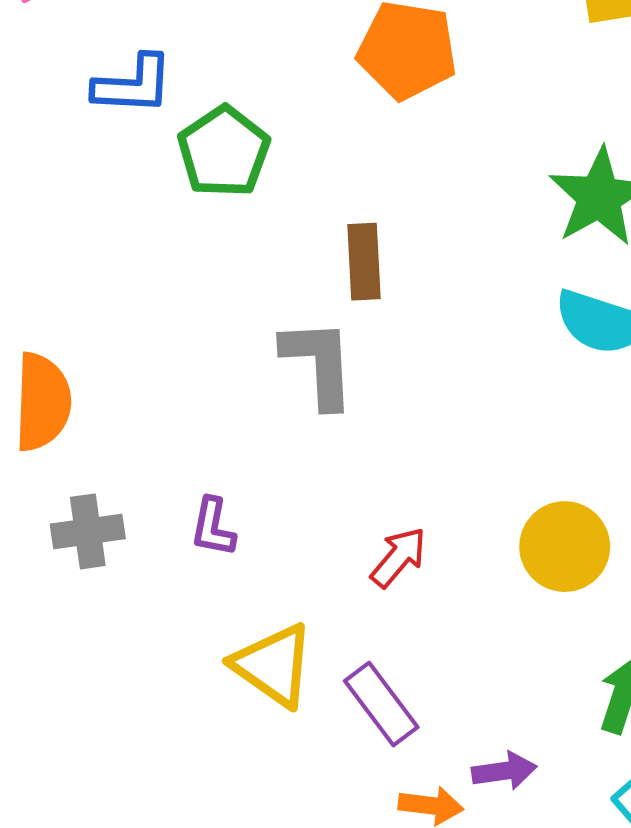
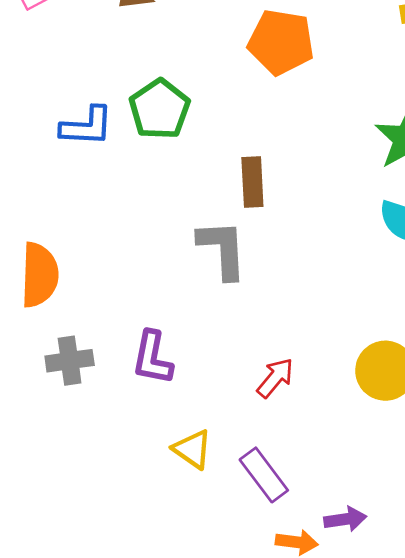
blue L-shape: (133, 85) -> (87, 126), moved
purple L-shape: (213, 527) -> (152, 358), size x1.4
yellow triangle: (273, 665) -> (192, 449), size x0.7

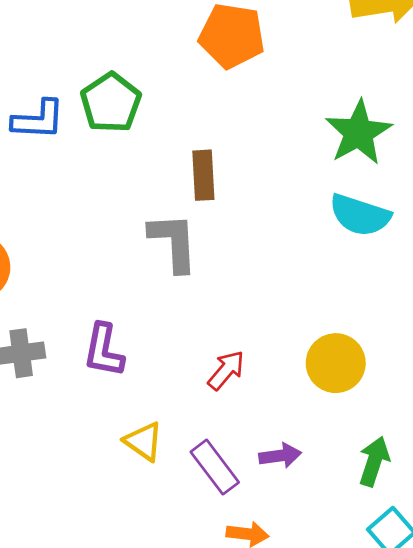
purple arrow: (345, 519) -> (280, 456), moved

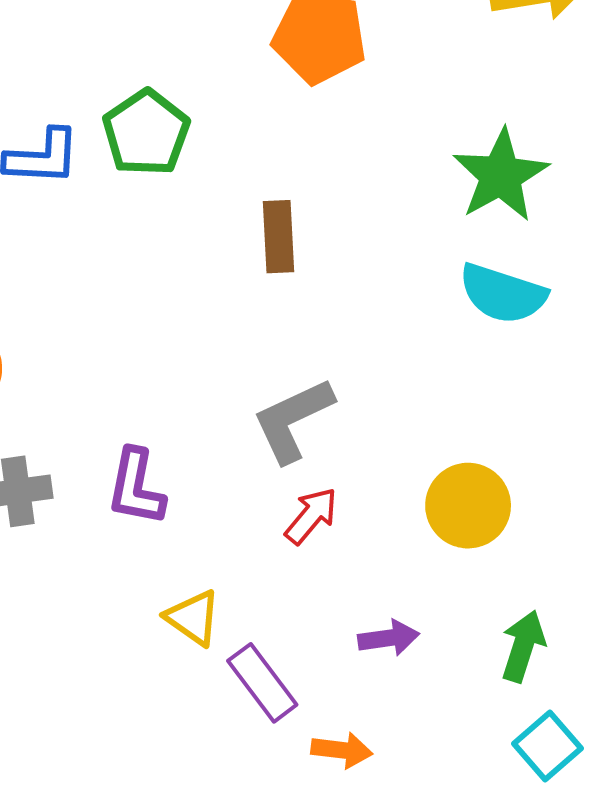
gray L-shape: (173, 242) -> (293, 420), moved, turned -112
purple rectangle: (215, 467) -> (262, 683), moved

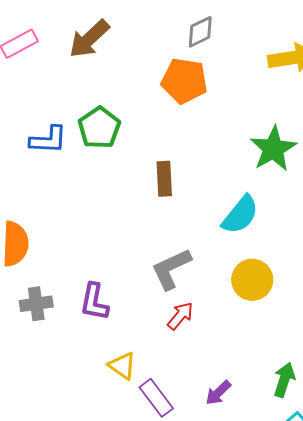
cyan semicircle: (503, 294) -> (240, 215), moved, turned -69
yellow circle: (468, 506) -> (252, 280), moved
purple arrow: (389, 638) -> (218, 393), moved, turned 144

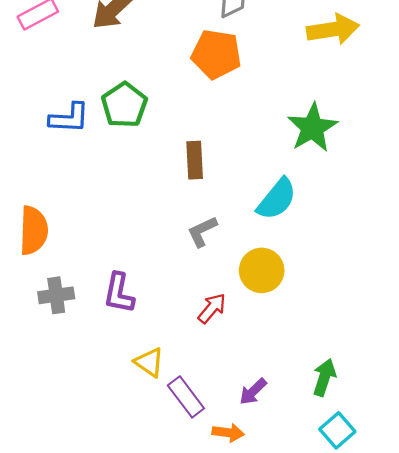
gray L-shape: (171, 269) -> (202, 231), moved, size x0.7
yellow circle: (252, 280) -> (262, 270), moved

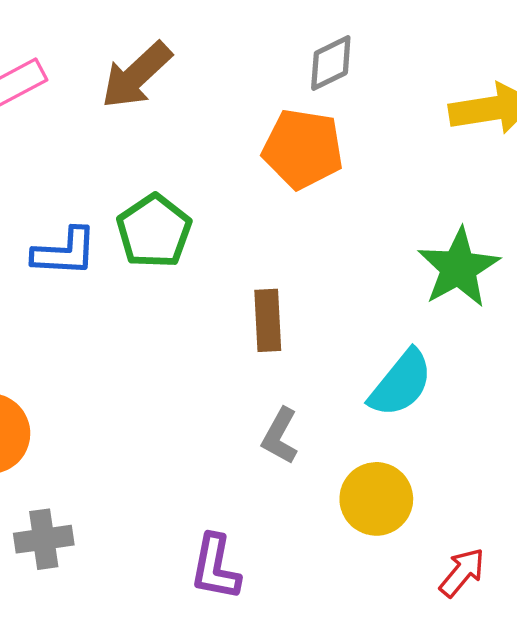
gray L-shape: (202, 231) -> (280, 436), turned -36
purple L-shape: (119, 293) -> (215, 567), moved
red arrow: (212, 308) -> (462, 572), moved

